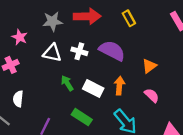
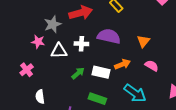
pink star: (20, 37) -> (38, 42), moved
green arrow: (67, 83) -> (78, 73), turned 96
orange arrow: (119, 86) -> (122, 64), turned 77

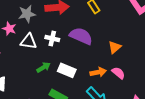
orange arrow: (122, 64) -> (98, 72), moved

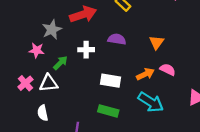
purple semicircle: (81, 36) -> (117, 39), size x0.7
white triangle: (29, 42) -> (49, 83), moved
green arrow: (44, 67) -> (60, 63), moved

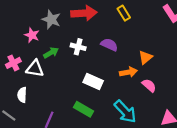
gray star: (52, 30) -> (51, 20), turned 30
orange arrow: (145, 74) -> (128, 72), moved

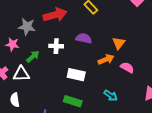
cyan arrow: (125, 112) -> (111, 95), size x0.6

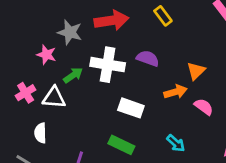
white cross: (56, 46) -> (108, 65), size x1.6

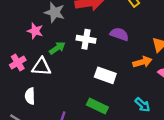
white cross: (108, 65) -> (86, 39), size x0.7

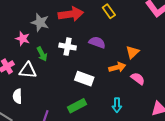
green arrow: (57, 48) -> (42, 54), turned 96
cyan arrow: (143, 105) -> (117, 105), turned 48
green rectangle: (97, 106) -> (77, 106), turned -54

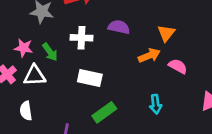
pink star: (23, 39) -> (24, 48), moved
white rectangle: (84, 79) -> (90, 78), moved

